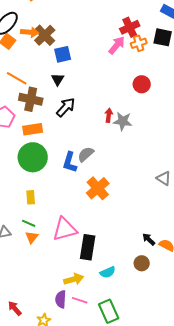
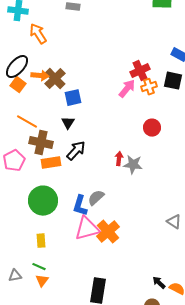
orange rectangle: (33, 129) -> (51, 163), moved
pink triangle: (65, 229) -> (87, 229), moved

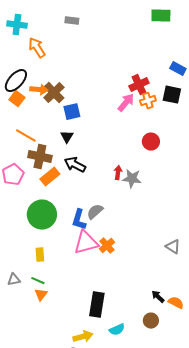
black arrow: (76, 151) -> (75, 165), turned -105
orange rectangle: (51, 163) -> (50, 177), turned -30
gray triangle: (174, 222) -> (173, 247), moved
orange cross: (108, 232) -> (107, 246), size x0.7
gray triangle: (15, 276) -> (14, 280), moved

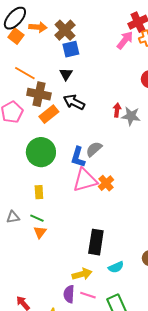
brown cross: (54, 93) -> (65, 30), moved

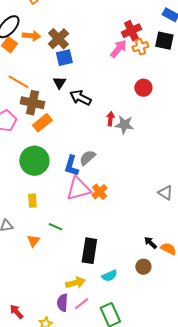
black arrow: (74, 102) -> (80, 98), moved
green line: (37, 218) -> (55, 227), moved
pink line: (88, 295) -> (81, 304), turned -56

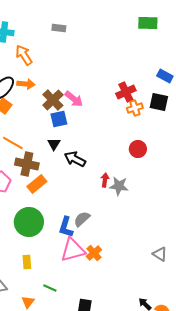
orange arrow: (31, 36) -> (26, 84), moved
pink arrow: (118, 49) -> (74, 99), moved, turned 90

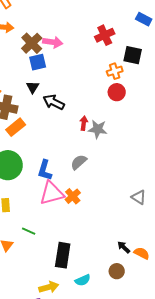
pink arrow: (74, 99) -> (53, 42), turned -30
black square: (159, 102) -> (133, 55), moved
orange cross: (135, 108) -> (115, 71), moved
gray semicircle: (82, 219) -> (79, 162), moved

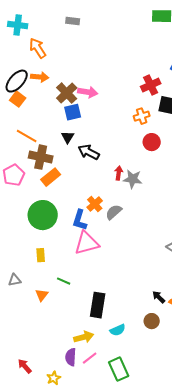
red cross: (105, 35) -> (151, 85), moved
orange cross: (115, 71) -> (142, 116), moved
orange cross: (73, 196) -> (95, 204), moved

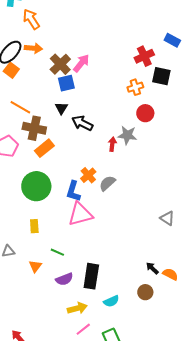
pink arrow: (88, 92) -> (81, 63), turned -60
gray star: (133, 179) -> (127, 135), moved
purple semicircle: (71, 357) -> (64, 279), moved, turned -114

